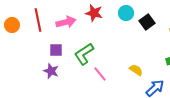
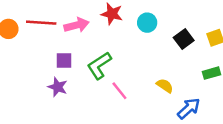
cyan circle: (126, 13) -> (147, 23), moved
red line: (38, 20) -> (41, 23), turned -75
black square: (147, 22) -> (184, 39), moved

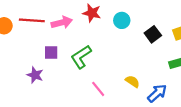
yellow semicircle: (165, 86) -> (132, 81), moved
purple star: (58, 87) -> (35, 75), moved
pink line: (119, 91) -> (98, 89), moved

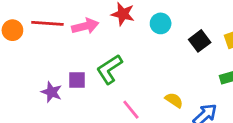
purple square: (51, 53) -> (77, 80), moved

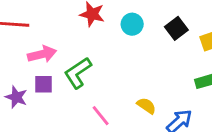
pink arrow: (85, 26) -> (42, 54), moved
black square: (200, 41) -> (176, 28), moved

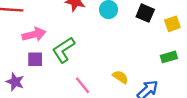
black square: (176, 28) -> (145, 13), turned -30
purple star: (16, 97) -> (15, 82), moved

